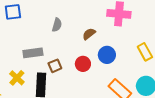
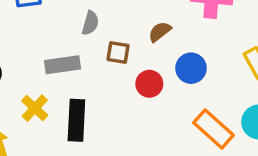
gray semicircle: (57, 25) -> (90, 23), moved
brown square: (55, 66) -> (118, 53), moved, turned 32

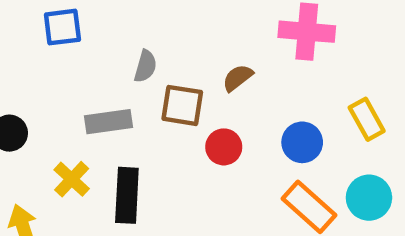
brown square: (118, 53) -> (182, 105), size x1.4
blue circle: (191, 68) -> (302, 142), moved

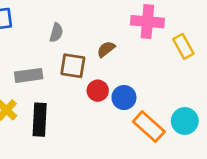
gray semicircle: (145, 66) -> (56, 33), moved
yellow rectangle: (367, 119) -> (183, 46), moved
blue circle: (302, 142) -> (124, 98), moved

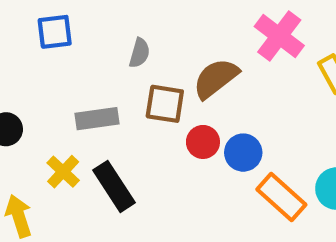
pink cross: (147, 22) -> (279, 36), turned 32
brown semicircle: (106, 49) -> (216, 78), size x1.6
black rectangle: (40, 120) -> (114, 186), turned -36

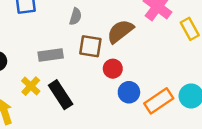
blue circle: (243, 153) -> (129, 92), moved
orange rectangle: (281, 197) -> (159, 101), turned -76

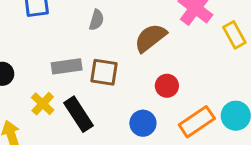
brown square: (90, 46) -> (104, 72), moved
red circle: (113, 69) -> (167, 86), moved
blue circle: (129, 92) -> (143, 123), moved

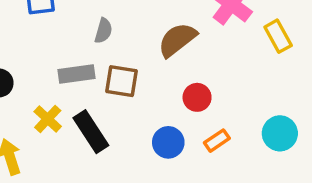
gray semicircle: (97, 20) -> (103, 31), moved
orange rectangle: (197, 122) -> (217, 141), moved, size x0.6

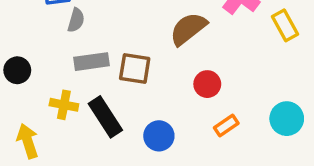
gray semicircle: (103, 31) -> (76, 20), moved
yellow cross: (48, 119) -> (64, 105), turned -32
blue circle: (168, 142) -> (159, 136), moved

